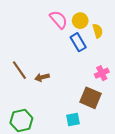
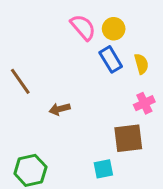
yellow semicircle: (98, 31) -> (141, 64), moved
brown line: (19, 70) -> (20, 81), moved
brown square: (90, 98) -> (128, 138), turned -30

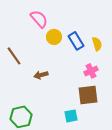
pink semicircle: (83, 27) -> (39, 19), moved
yellow circle: (114, 29) -> (54, 37), moved
pink cross: (144, 103) -> (91, 71), moved

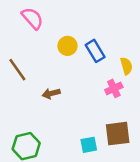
pink semicircle: (39, 19) -> (32, 18), moved
yellow semicircle: (97, 44) -> (126, 66), moved
brown square: (88, 95) -> (118, 134), moved

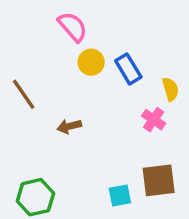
pink semicircle: (32, 18) -> (73, 27), moved
pink cross: (114, 88) -> (154, 120), turned -30

